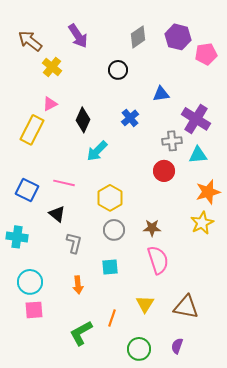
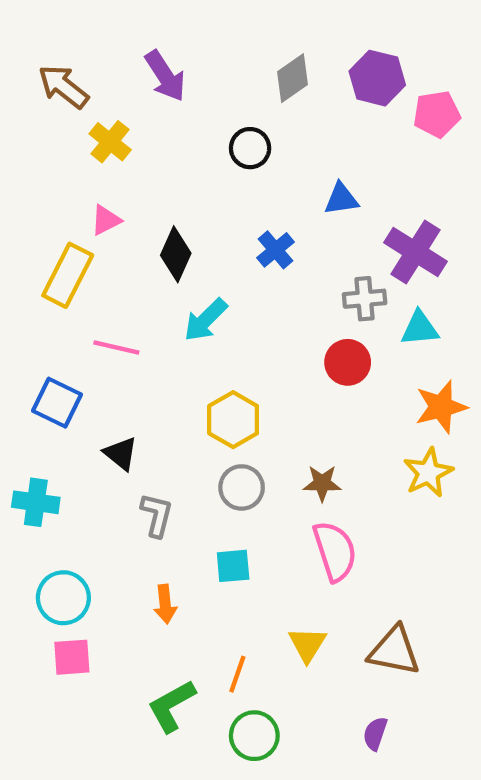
pink line: (64, 183) -> (116, 347), moved
green circle: (139, 349) -> (254, 736), moved

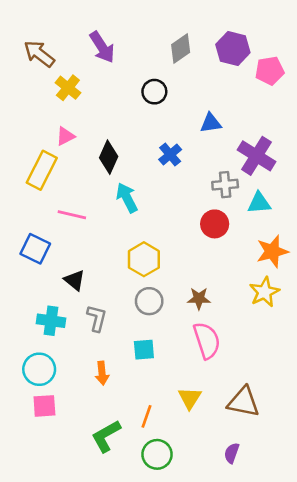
cyan arrow: (206, 320) -> (127, 198), turned 108
cyan cross: (36, 502) -> (51, 321), moved

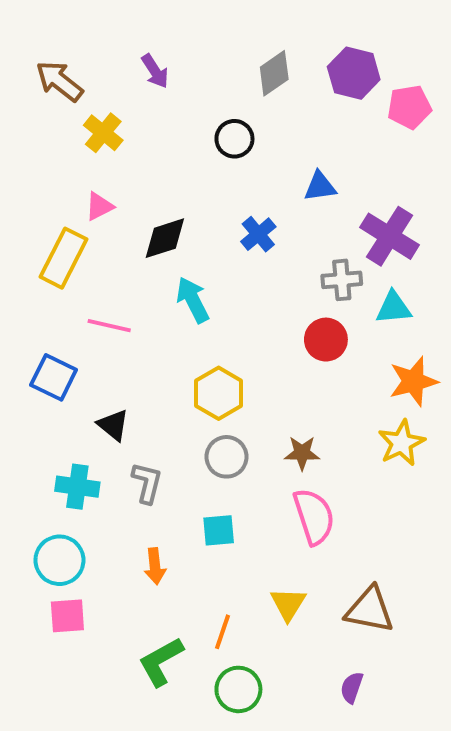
purple arrow: (102, 47) -> (155, 71), size x0.7
black diamond: (109, 157) -> (165, 238), turned 48

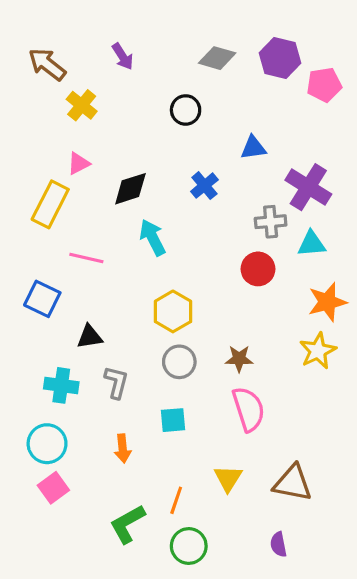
gray diamond: (274, 73) -> (217, 58), turned 51
black triangle: (113, 425) -> (90, 337), turned -48
pink square: (67, 616) -> (53, 488), turned -32
purple semicircle: (352, 687) -> (278, 544), turned -30

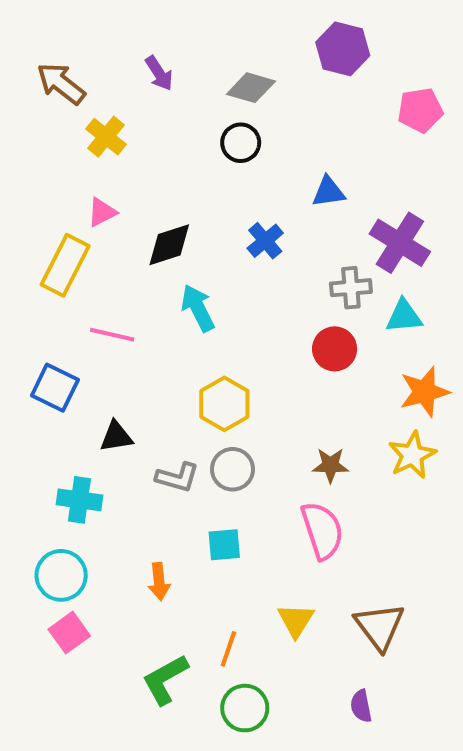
gray diamond: (217, 58) -> (251, 88), moved
purple hexagon: (280, 58) -> (343, 49), moved
brown star: (239, 359) -> (330, 465), moved
gray L-shape: (116, 382) -> (177, 477), moved, turned 92
brown triangle: (293, 483) -> (379, 626), turned 42

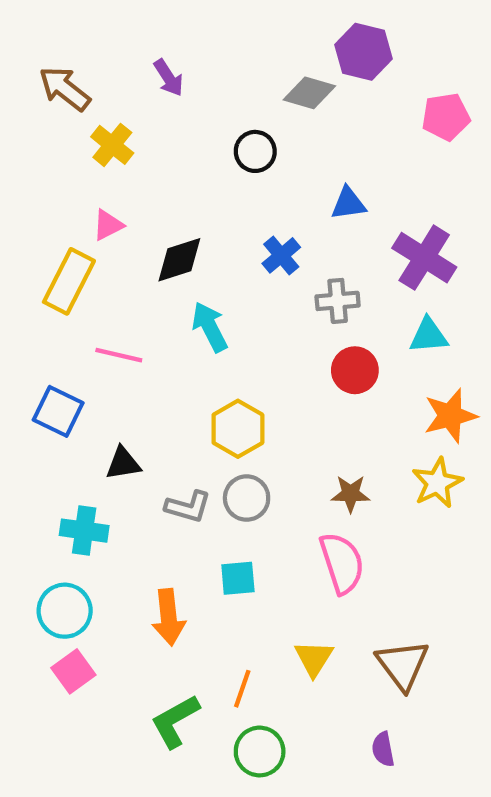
gray diamond: (251, 88) -> (309, 93), moved
gray cross: (351, 288) -> (338, 301), moved
orange arrow: (159, 582) -> (169, 617), size x1.4

